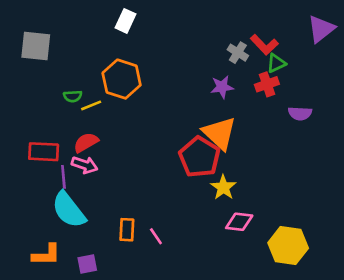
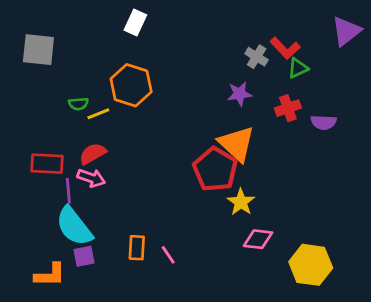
red cross: (267, 84) -> (288, 108), moved
purple square: (87, 264) -> (84, 256), moved

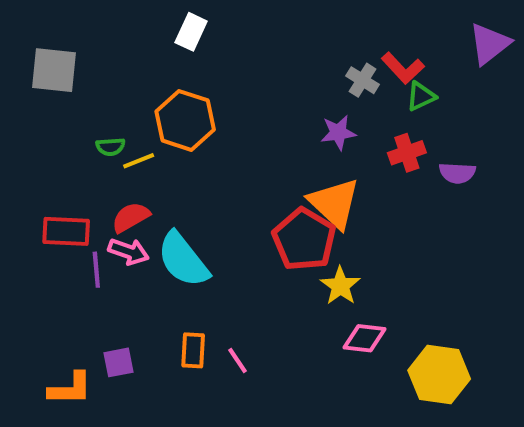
cyan semicircle: (74, 226) -> (183, 260), moved

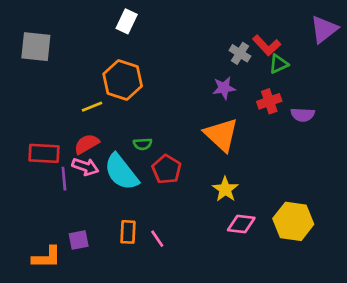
green semicircle: (110, 147) -> (143, 144), moved
red pentagon: (304, 239) -> (167, 169), moved, size x0.7
yellow hexagon: (439, 375) -> (293, 221), moved

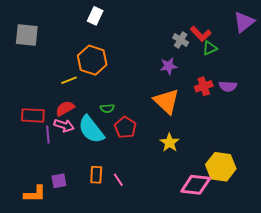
red cross: (269, 101) -> (204, 86), moved
pink diamond: (241, 224) -> (196, 185), moved, size x1.4

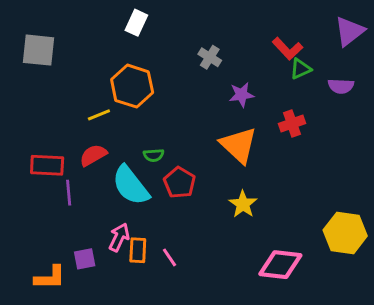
gray cross: (181, 40) -> (210, 57), moved
purple semicircle: (228, 86) -> (341, 86), moved
pink arrow: (64, 125) -> (119, 237), moved, turned -84
yellow hexagon: (221, 167) -> (345, 233), moved

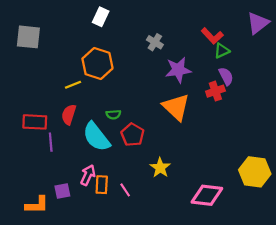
purple semicircle: (341, 86) -> (226, 76), moved, turned -120
purple star: (241, 95) -> (178, 70), size x1.4
red semicircle: (93, 155) -> (69, 114), turned -42
yellow star: (243, 204) -> (160, 168), moved

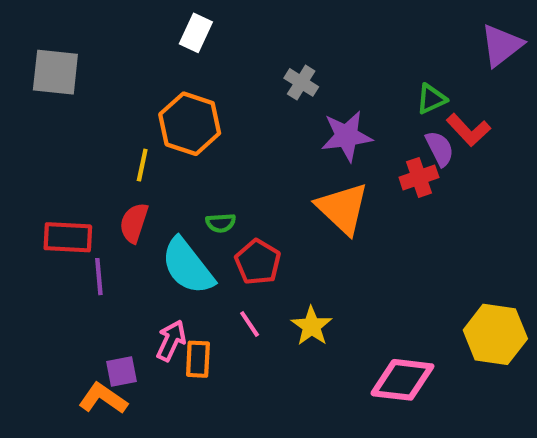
red L-shape: (212, 36) -> (468, 130), moved
yellow line: (73, 85) -> (142, 165), turned -56
pink line: (125, 190) -> (250, 324), moved
orange L-shape: (37, 205) -> (103, 398), moved, turned -145

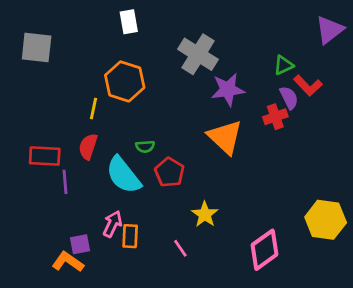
white rectangle: (196, 33) -> (129, 22), turned -35
gray cross: (301, 82) -> (198, 54), size x1.8
pink line: (250, 324) -> (180, 248), moved
pink diamond: (402, 380) -> (264, 250), turned -42

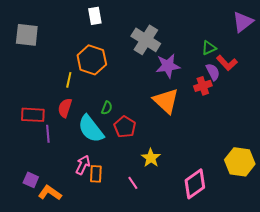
green semicircle: (145, 147) -> (107, 108), turned -64
purple square: (80, 244) -> (31, 180), moved, turned 35

